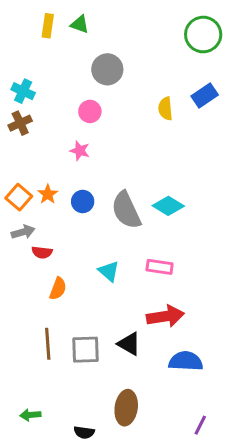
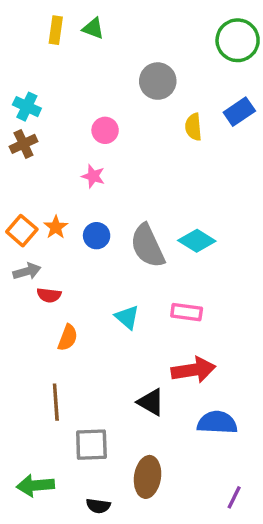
gray circle: (107, 69) -> (158, 81), moved
gray square: (86, 350) -> (91, 445), moved
green arrow: (30, 415) -> (35, 485), size x1.5

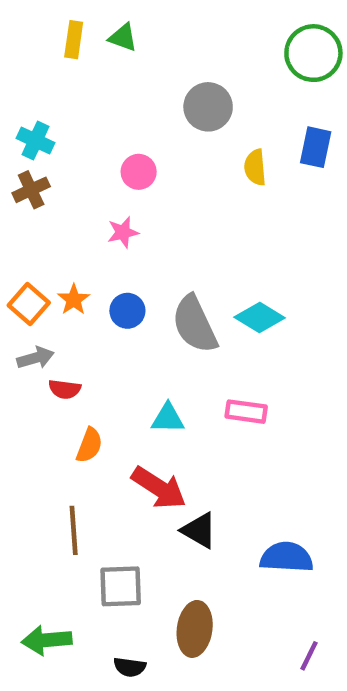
blue rectangle: (239, 112) -> (316, 147), turned -44
pink star: (93, 176) -> (123, 232), turned -30
cyan triangle: (127, 317) -> (168, 418), turned -40
red arrow: (193, 370) -> (159, 488), moved, turned 42

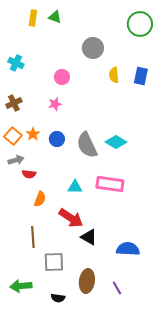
blue rectangle: (316, 147) -> (141, 76), moved
brown cross: (31, 190) -> (14, 103), moved
pink rectangle: (246, 412) -> (110, 184), size x1.5
purple line: (309, 656) -> (117, 288), moved, turned -56

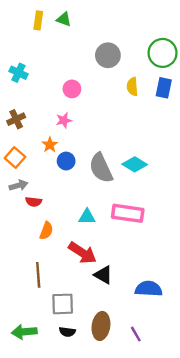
green circle: (140, 24) -> (163, 53), moved
orange star: (33, 134) -> (50, 145), moved
black semicircle: (58, 298) -> (67, 332), moved

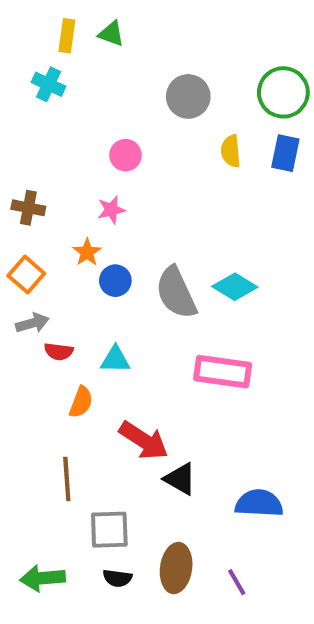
cyan cross: (18, 73) -> (49, 84), moved
brown cross: (16, 119) -> (28, 208), turned 36
cyan triangle: (87, 217) -> (115, 360), moved

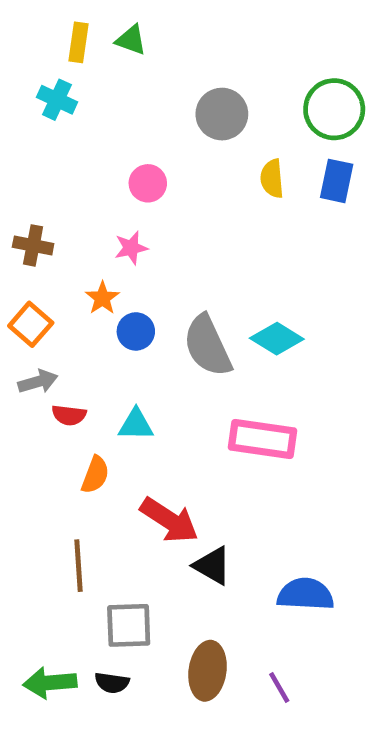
black semicircle: (117, 578) -> (112, 683), moved

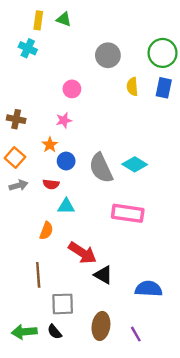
red semicircle: (69, 415) -> (51, 184), moved
black semicircle: (112, 683) -> (54, 332), turned 42

